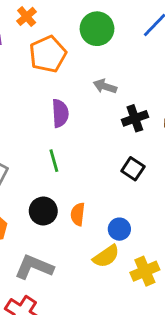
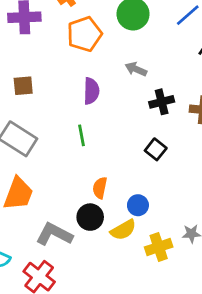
black circle: (43, 211) -> (90, 217), moved

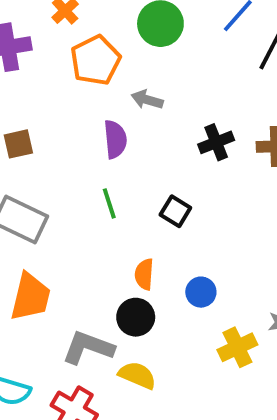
gray arrow: (136, 69) -> (147, 100), moved
black square: (156, 149) -> (175, 211), moved
yellow semicircle: (123, 230) -> (137, 375), moved, turned -120

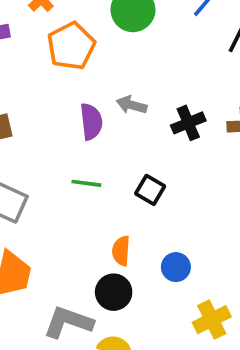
gray arrow: (147, 100) -> (132, 105), moved
green line: (109, 203) -> (86, 183), turned -64

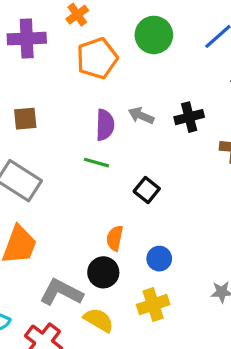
black cross: (188, 123) -> (189, 117), moved
green line: (86, 183) -> (96, 163), moved
yellow cross: (212, 320) -> (153, 305), moved

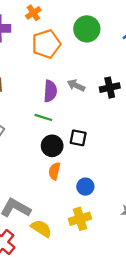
black square: (147, 190) -> (78, 138), turned -30
black circle: (103, 272) -> (52, 146), moved

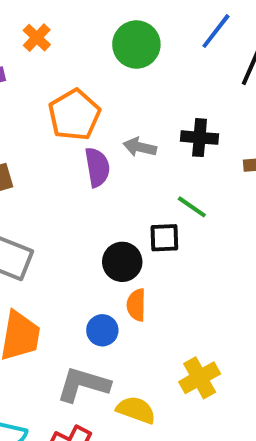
orange pentagon: (46, 44) -> (74, 115), moved
black cross: (110, 88) -> (200, 138), turned 30
green line: (43, 117) -> (192, 207), moved, turned 30
blue circle: (85, 187) -> (102, 330), moved

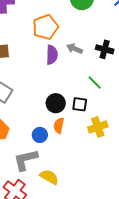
black square: (164, 238) -> (80, 104), moved
yellow cross: (200, 378) -> (98, 127), moved
gray L-shape: (83, 385) -> (26, 160), turned -40

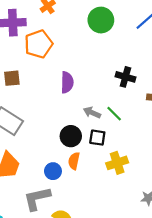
orange pentagon: (45, 27) -> (39, 44), moved
gray arrow: (75, 49) -> (92, 113), moved

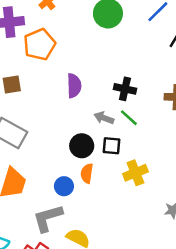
black cross: (125, 77) -> (125, 89), moved

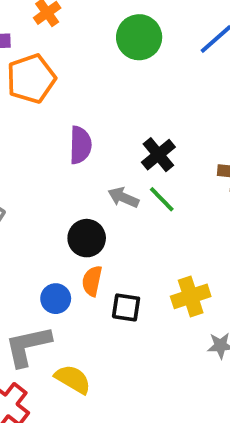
black cross: (125, 89) -> (158, 155), turned 35
black square: (112, 146) -> (126, 307), moved
yellow cross: (135, 173) -> (191, 296), moved

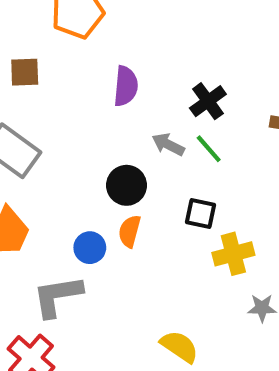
black square: (126, 307) -> (201, 214), moved
yellow semicircle: (73, 379) -> (179, 346), moved

